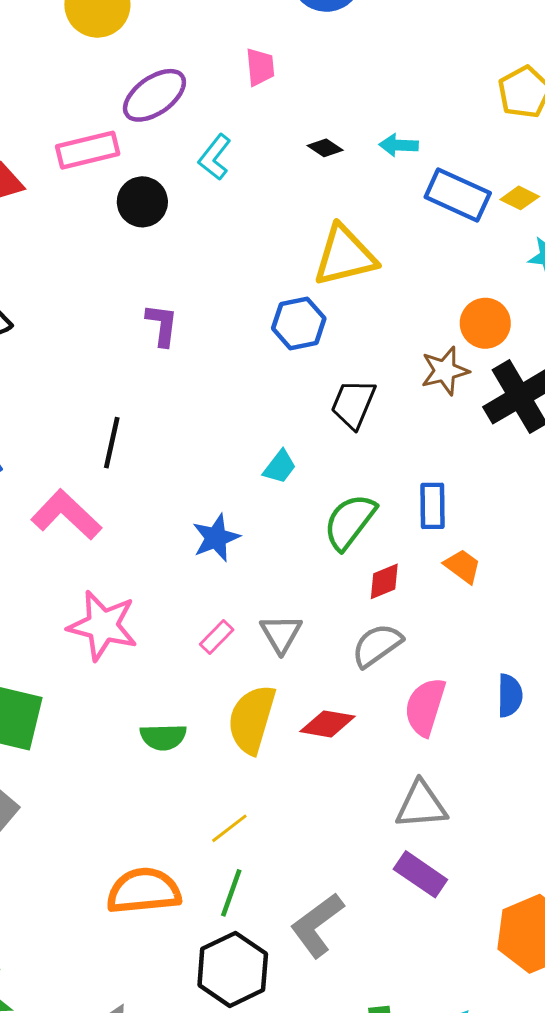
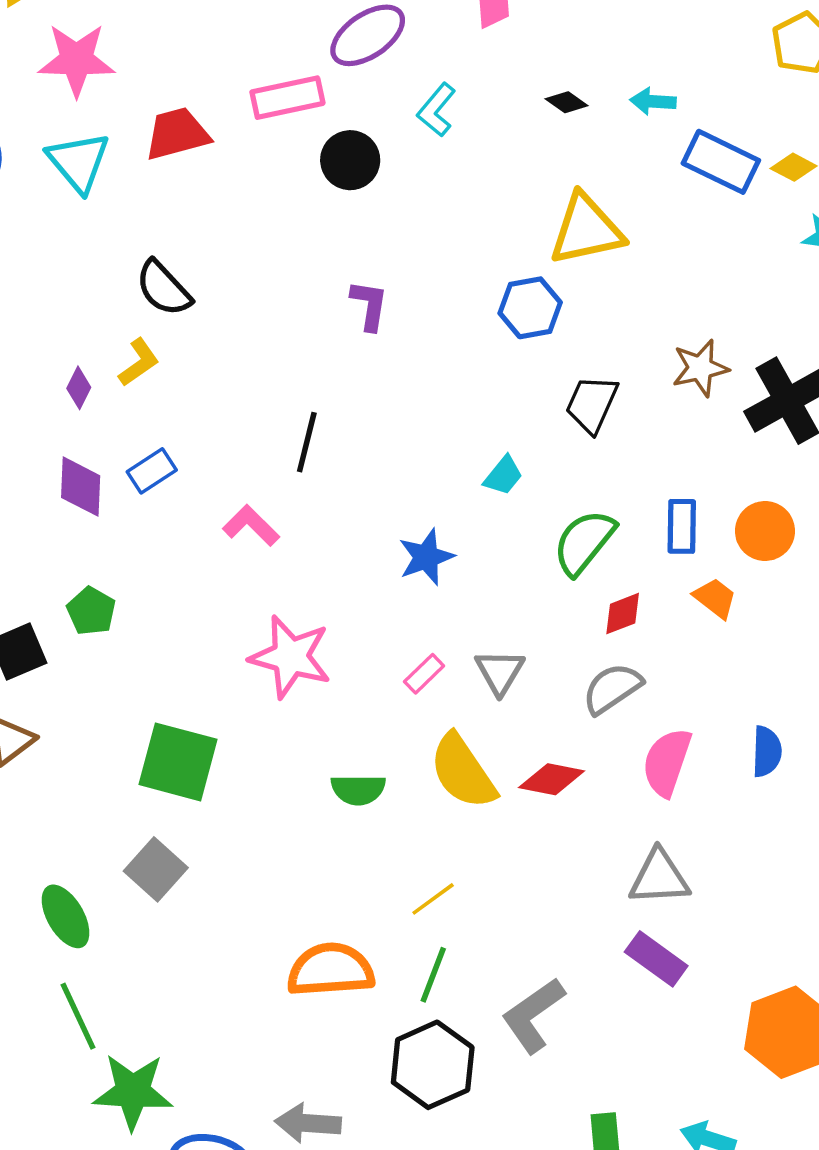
orange circle: (485, 323) -> (765, 531), moved
pink L-shape: (66, 515) -> (251, 525), size x0.7
yellow semicircle: (252, 719) -> (463, 771), turned -52

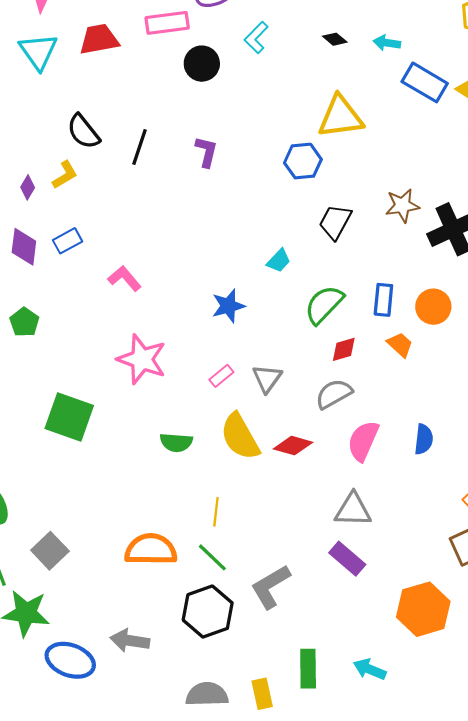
black line: (307, 442) -> (139, 147), moved
gray square: (156, 869) -> (50, 551), moved
yellow line: (433, 899) -> (216, 512), turned -52
green line: (433, 975) -> (212, 557), turned -72

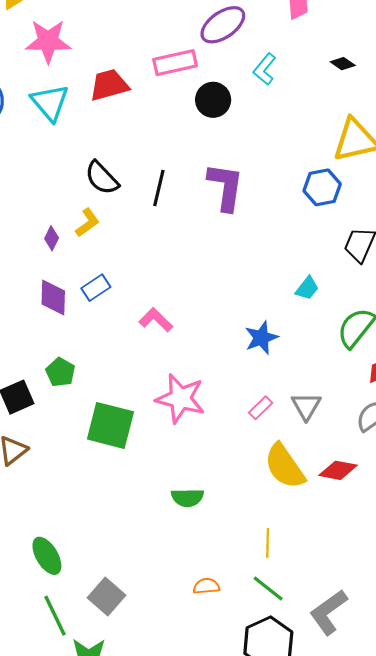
purple L-shape: (206, 152) -> (226, 187), size x1.6
green square: (69, 417) -> (110, 425), moved
green semicircle: (176, 442) -> (187, 498), moved
orange semicircle: (151, 549) -> (206, 586), size x0.5

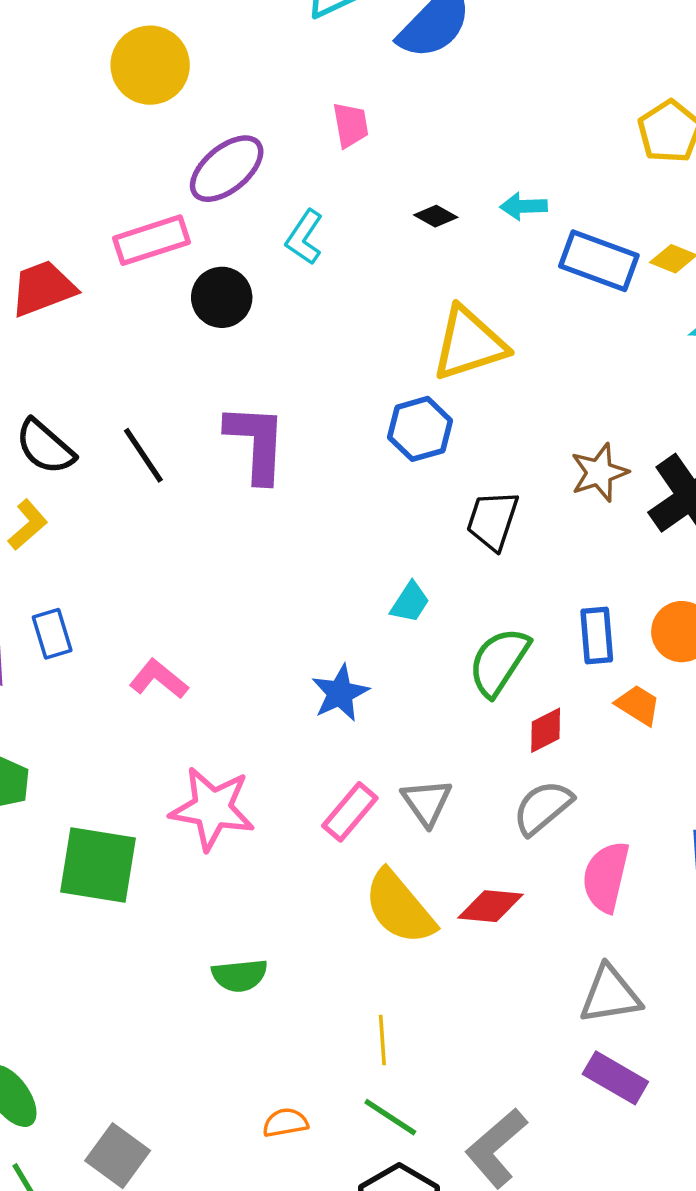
black line: (159, 188) -> (143, 455), turned -42
blue rectangle: (96, 288) -> (52, 634), turned -68
pink rectangle: (261, 408) -> (350, 812), size x1.4

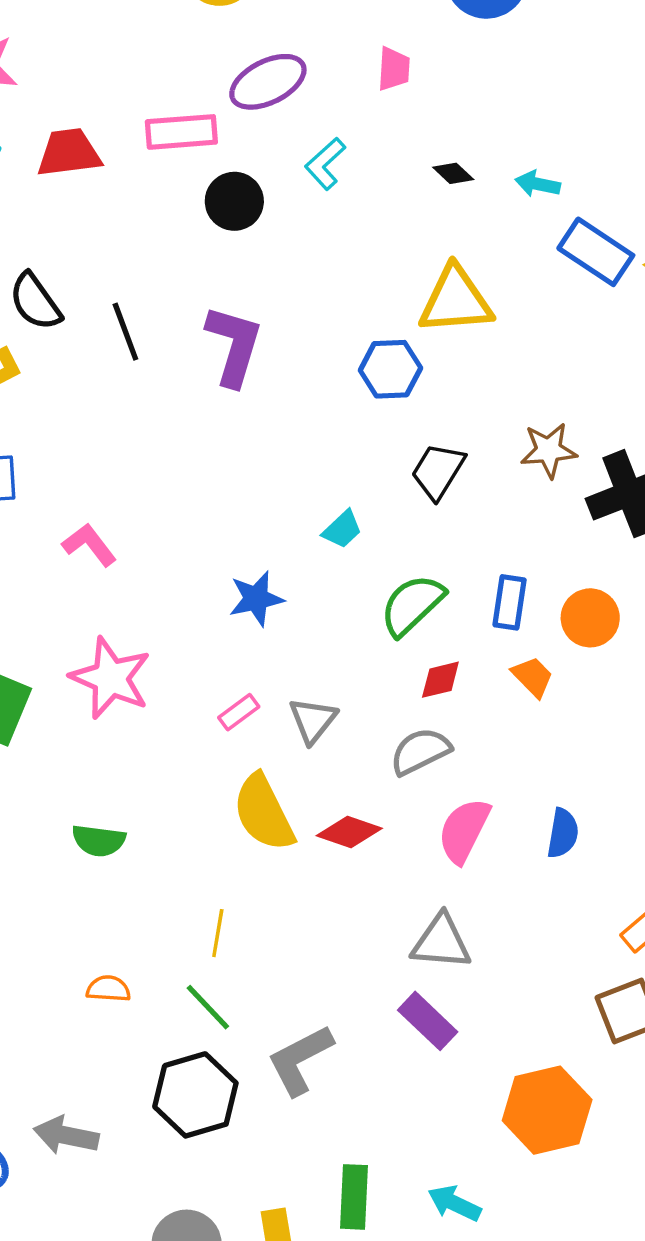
pink rectangle: (350, 812) -> (239, 712), size x0.7

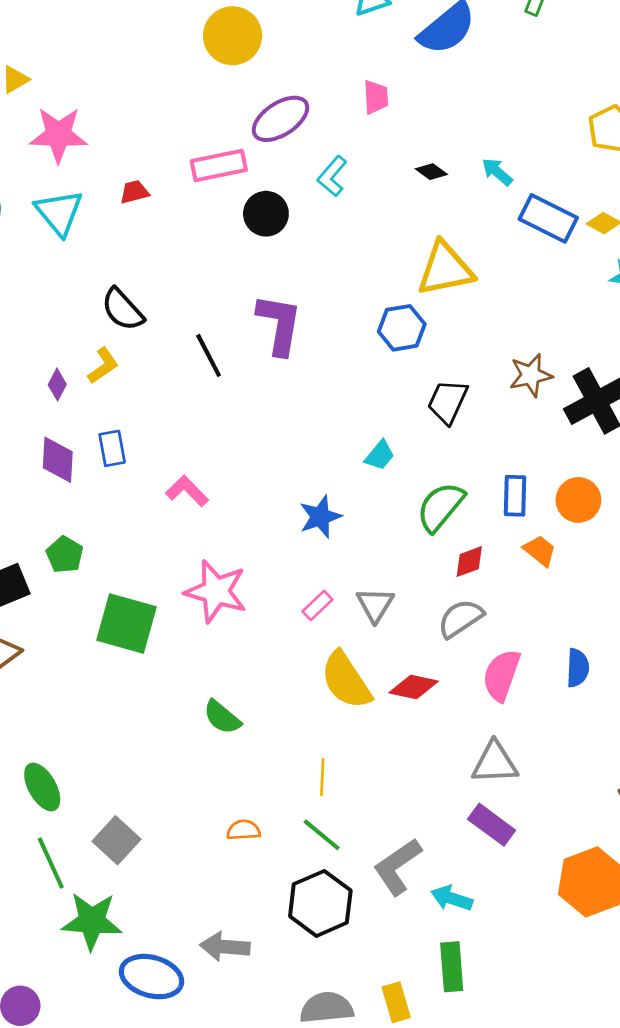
red trapezoid: (69, 153) -> (134, 192), size x0.6
cyan arrow: (538, 184) -> (497, 172), turned 36
black line: (125, 332) -> (209, 355), moved
green semicircle: (99, 841) -> (222, 717), turned 39
cyan arrow: (454, 1203) -> (452, 898), moved

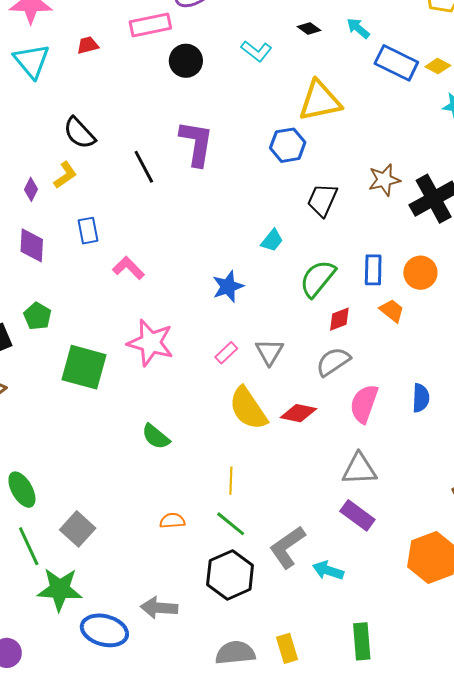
cyan L-shape: (332, 176) -> (256, 51), moved, turned -92
blue rectangle: (112, 448) -> (88, 231), moved
green rectangle: (452, 967) -> (362, 641), moved

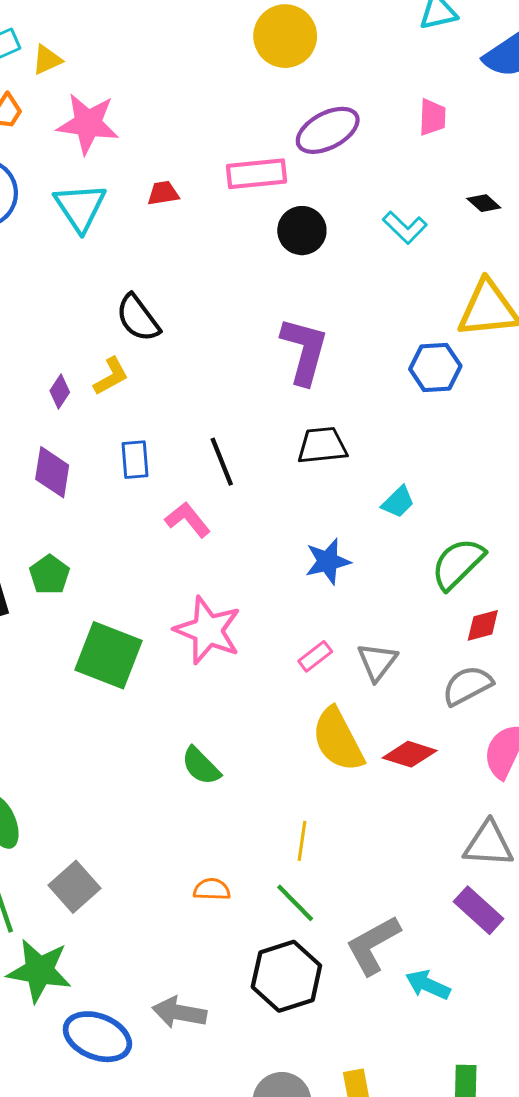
black line: (144, 167) -> (222, 462), moved
black trapezoid: (322, 200) -> (322, 445), moved, turned 54

